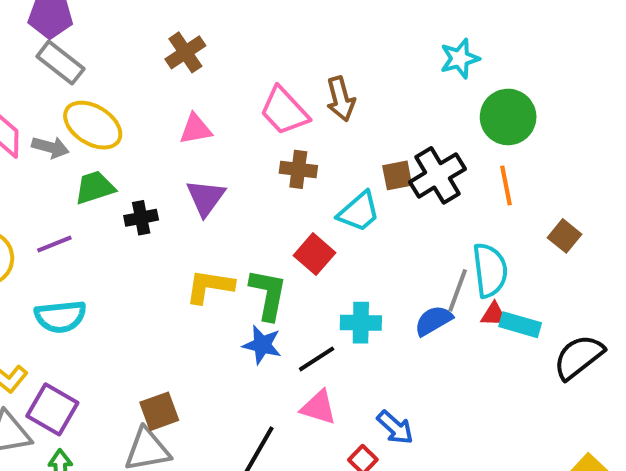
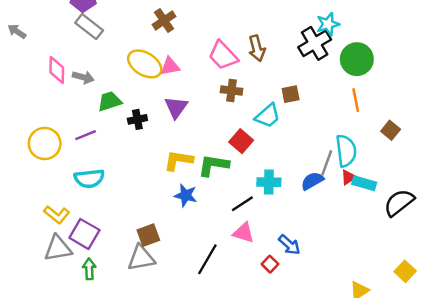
yellow ellipse: (93, 125) -> (145, 64), moved
black cross: (437, 175) -> (315, 43), moved
green L-shape: (268, 294) -> (213, 165), turned -92
red triangle: (494, 315) -> (348, 177), turned -35
blue star: (262, 345) -> (186, 195), moved

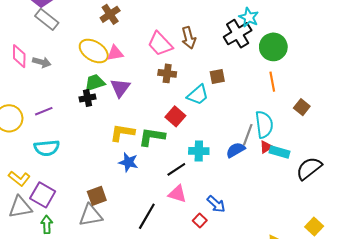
cyan star: (328, 24) -> (249, 17), turned -30
green trapezoid: (110, 101) -> (95, 83), moved

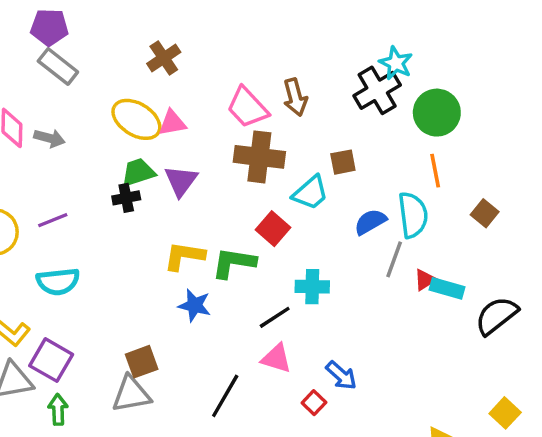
brown cross: (167, 73) -> (259, 157), size x1.6
cyan semicircle: (264, 124) -> (413, 215), moved
blue semicircle: (236, 150) -> (370, 222), moved

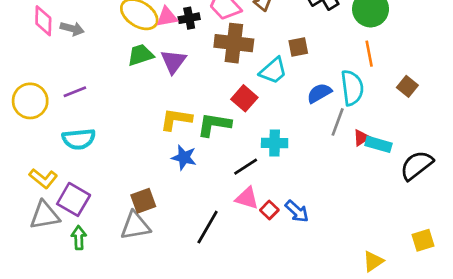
black cross: (126, 198) -> (189, 18), moved
red square: (314, 403) -> (269, 210), moved
yellow square: (505, 413) -> (423, 240), turned 30

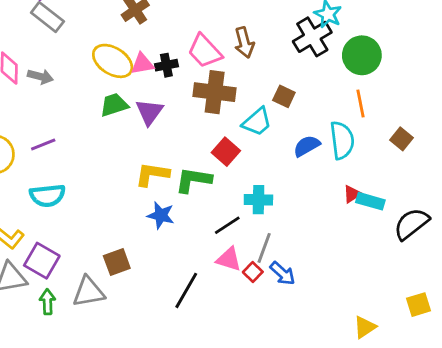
brown square: (298, 47) -> (284, 96), turned 36
gray line: (338, 122) -> (264, 248), moved
gray triangle: (135, 226) -> (89, 292), moved

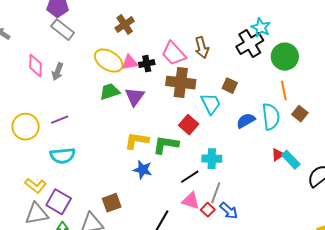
gray arrow: (40, 77) -> (58, 72), turned 96
cyan trapezoid: (257, 122) -> (211, 104), turned -75
brown square: (402, 139) -> (300, 114), moved
cyan rectangle: (370, 201) -> (291, 160), turned 30

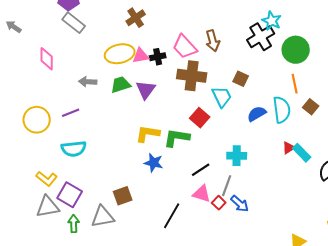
yellow ellipse: (109, 61) -> (120, 54), turned -44
gray arrow: (58, 72) -> (88, 82), moved, turned 72
cyan cross: (212, 159) -> (237, 156), moved

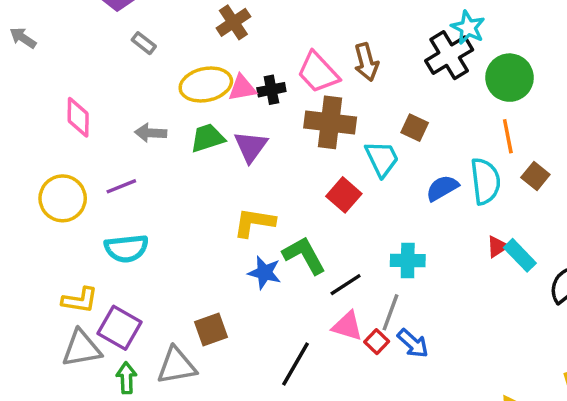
gray rectangle: (74, 23) -> (144, 43), moved, size x0.6
pink diamond: (47, 59) -> (78, 117), moved
green L-shape: (177, 138) -> (304, 255), moved, turned 52
yellow L-shape: (47, 179) -> (80, 300), turned -30

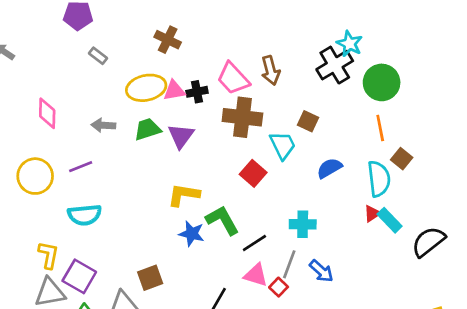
brown cross: (233, 22) -> (168, 40), turned -30
cyan semicircle: (485, 181) -> (379, 179), moved
yellow L-shape: (80, 300) -> (49, 255), turned -88
blue arrow: (413, 343) -> (321, 271), moved

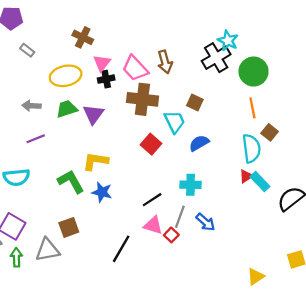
pink triangle: (174, 90) -> (102, 63), moved, turned -42
purple line: (81, 167) -> (36, 139), moved
blue semicircle: (329, 168) -> (199, 143), moved
green L-shape: (222, 220) -> (71, 182), moved

